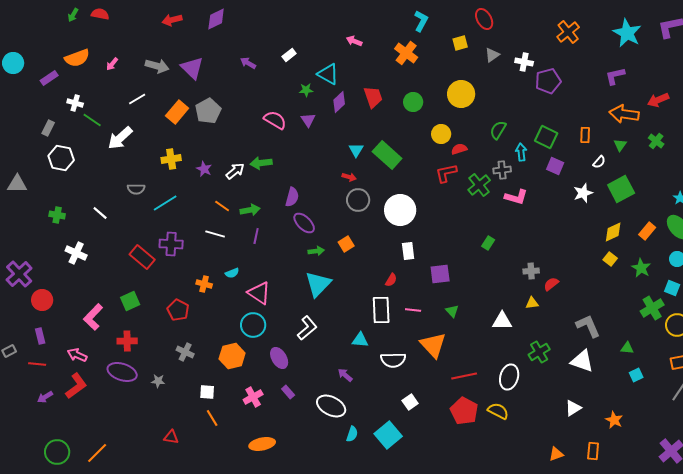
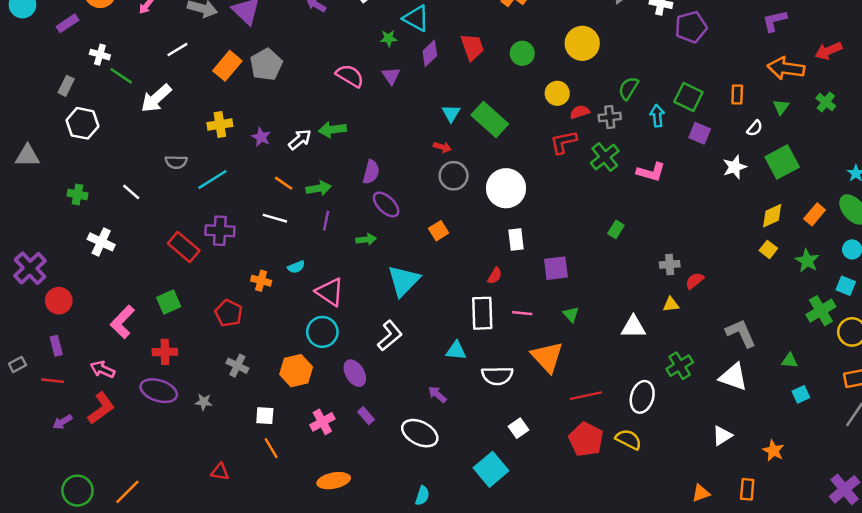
gray cross: (502, 170) -> (610, 117), moved
green arrow: (316, 251) -> (366, 239), moved
cyan semicircle: (352, 434) -> (422, 496), moved

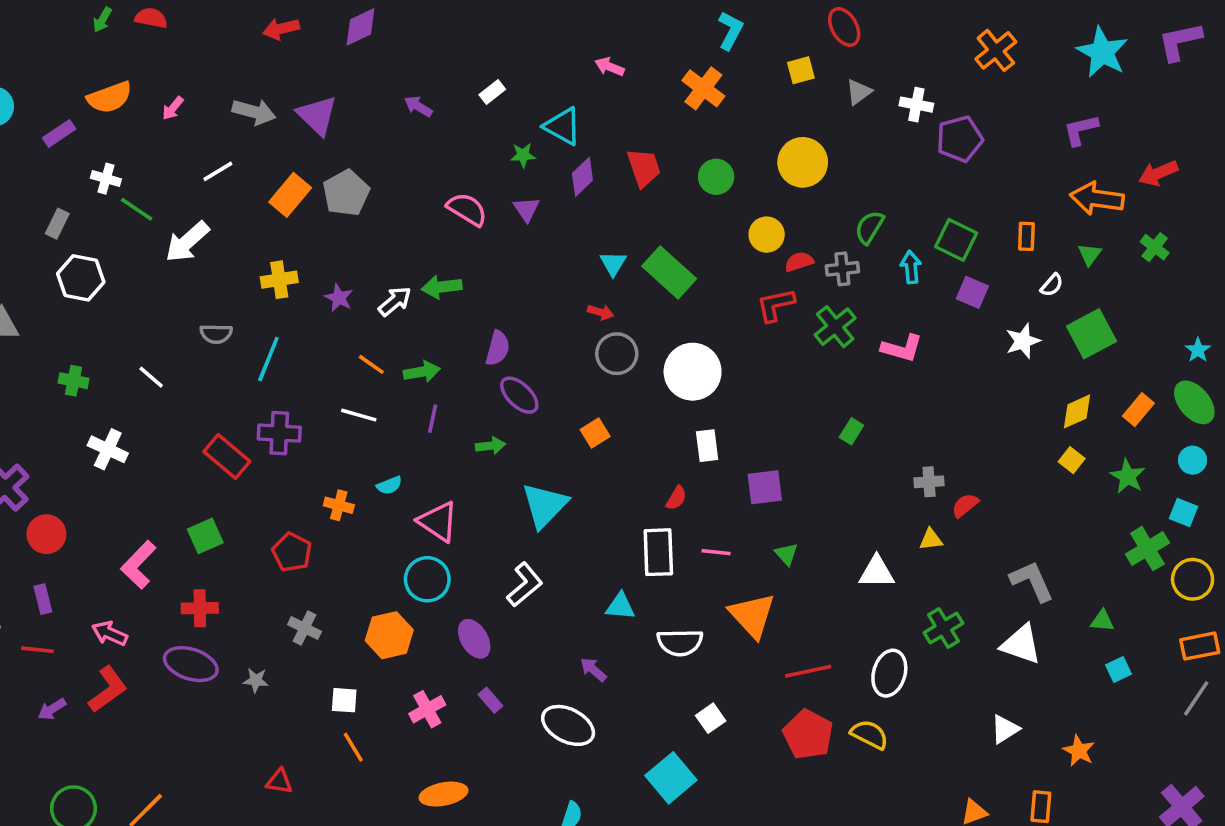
cyan line: (212, 179) -> (268, 359), turned -36

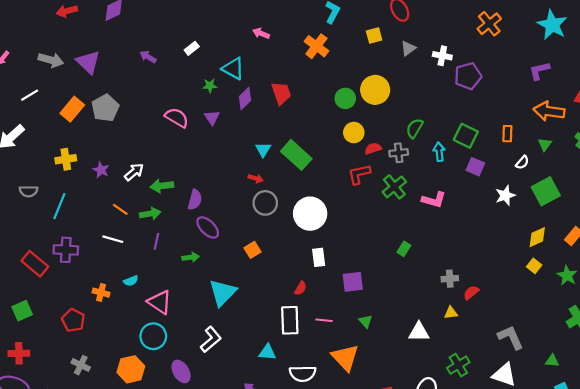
green circle: (716, 177) -> (345, 98), moved
green arrow: (442, 287) -> (162, 186), moved

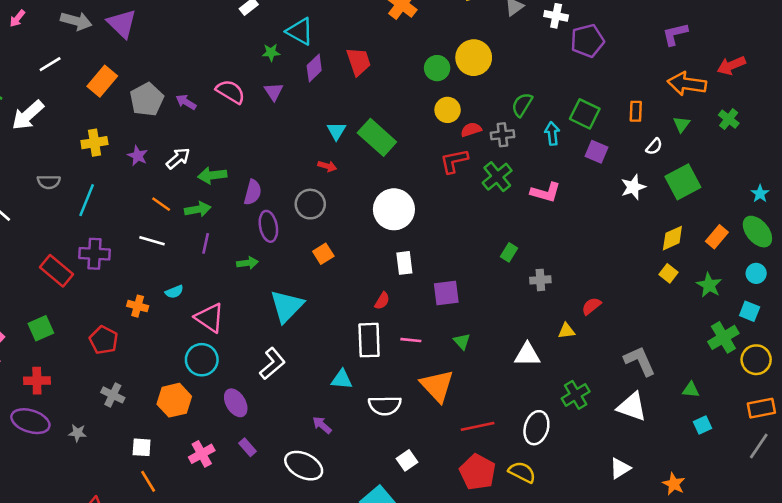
purple arrow: (148, 57) -> (186, 102), moved
gray pentagon: (105, 108) -> (147, 99), moved
gray circle: (265, 203) -> (310, 204), moved
purple ellipse: (208, 227) -> (268, 226), turned 35
gray cross: (450, 279) -> (540, 280), moved

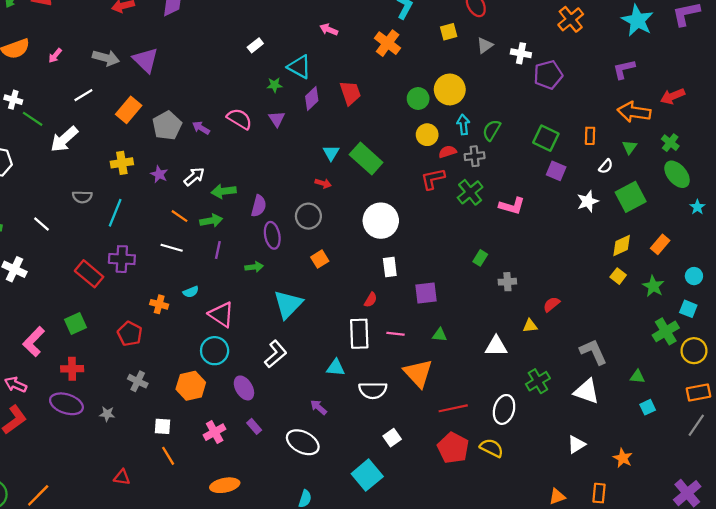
cyan arrow: (552, 133) -> (463, 125), moved
green ellipse: (757, 232) -> (677, 174), moved
green triangle: (462, 341) -> (440, 335), turned -42

